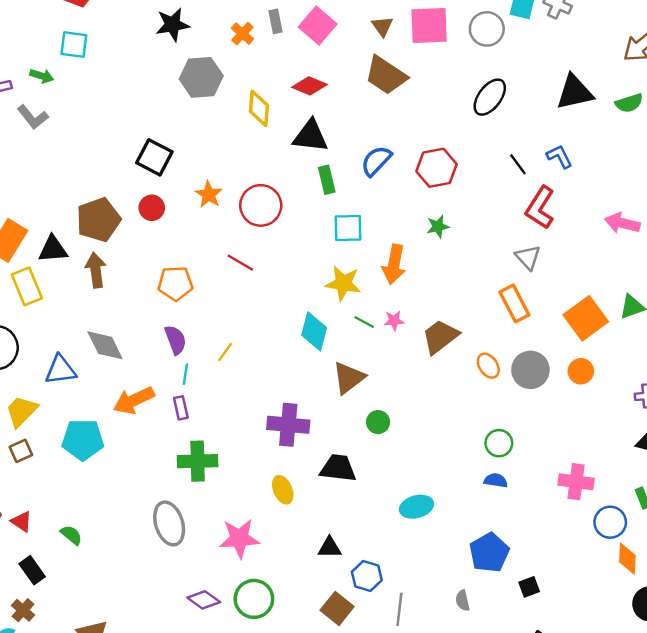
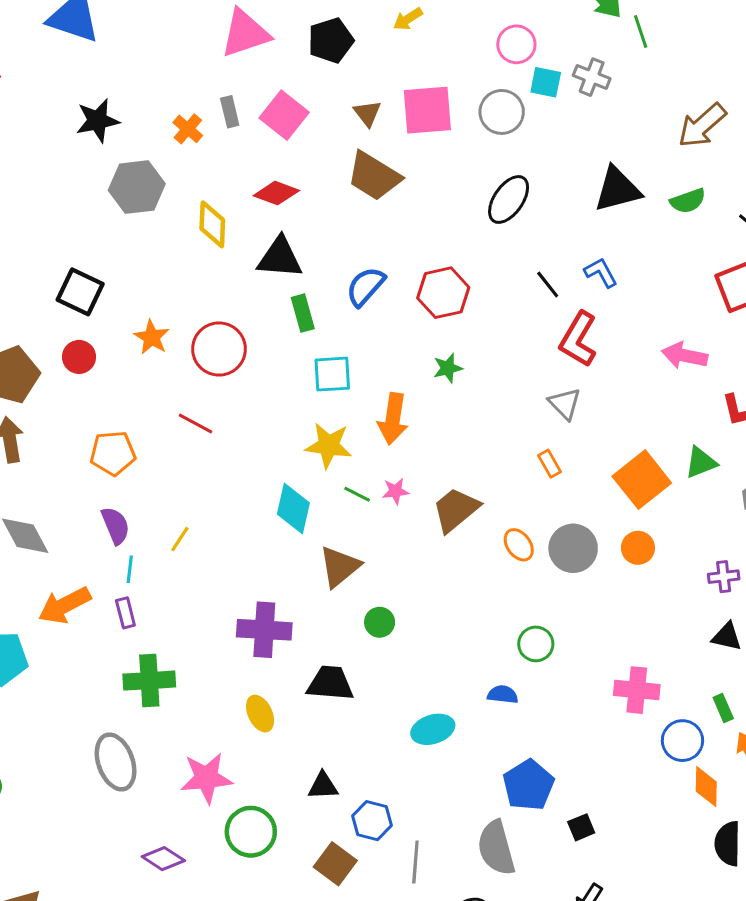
orange rectangle: (514, 303) -> (549, 464), size x0.6
blue semicircle: (496, 480) -> (503, 694), moved
green circle: (254, 599) -> (251, 832), moved
gray semicircle: (463, 601) -> (496, 848), size x2.0

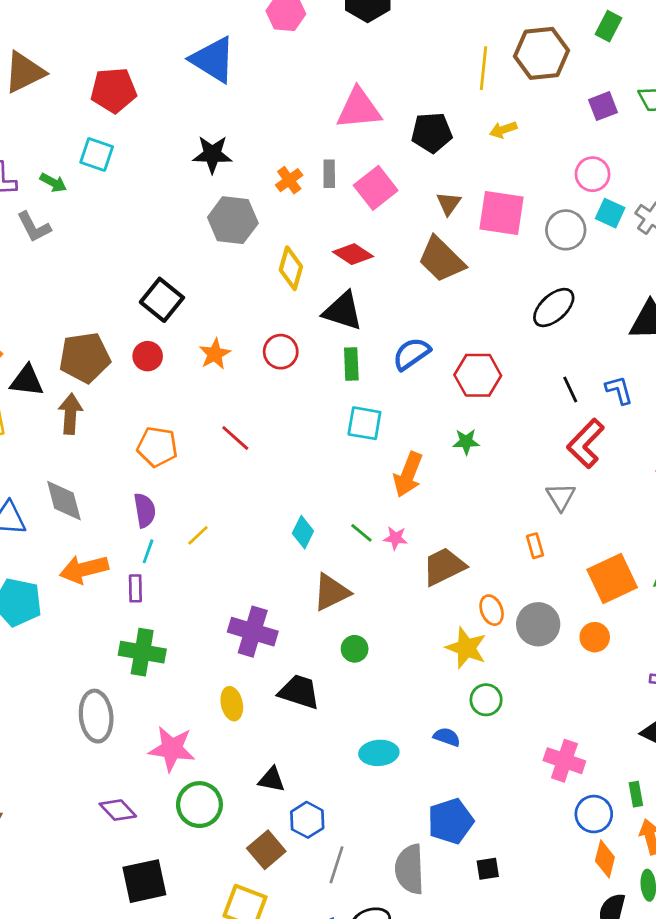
red circle: (219, 349) -> (281, 352), moved, size x0.7
yellow star: (329, 445) -> (466, 648), moved
cyan diamond: (293, 508) -> (303, 532), size x0.7

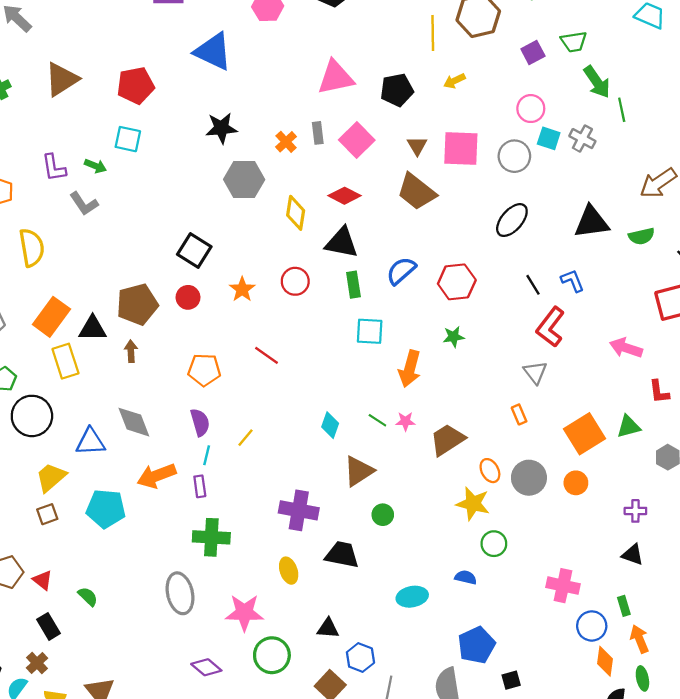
brown arrow: (70, 414) -> (131, 351), size x0.7

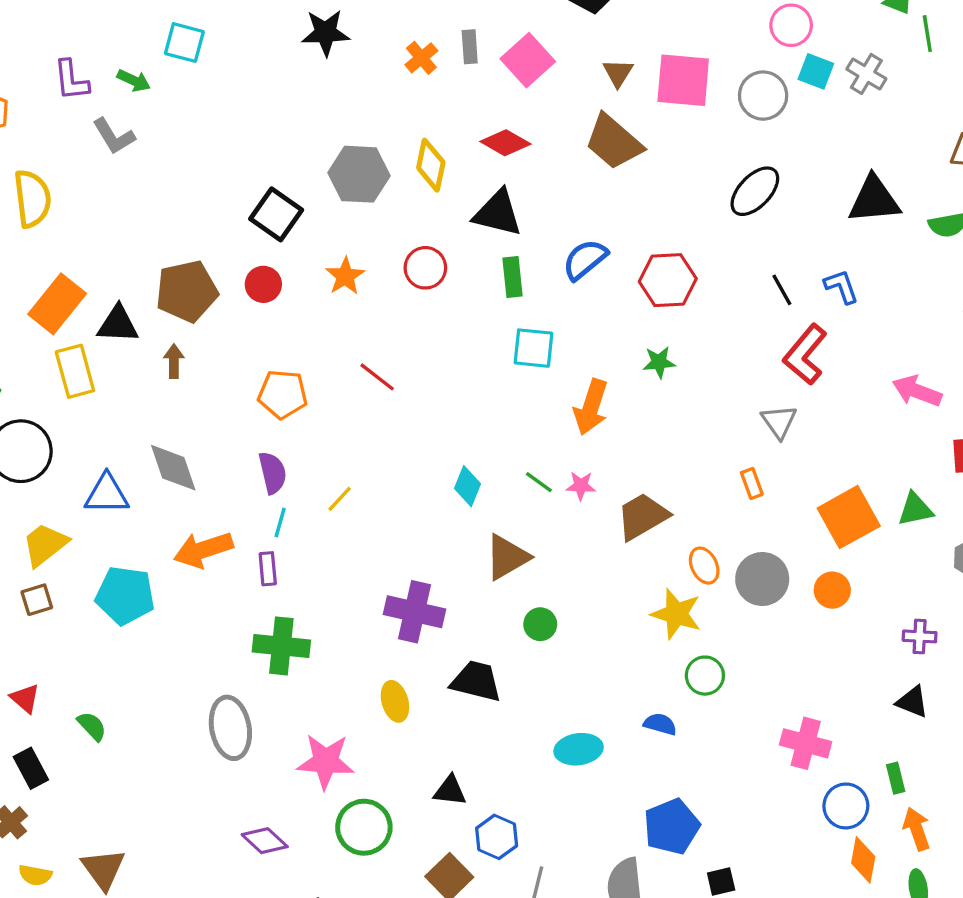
gray hexagon: (244, 179) -> (359, 174), moved

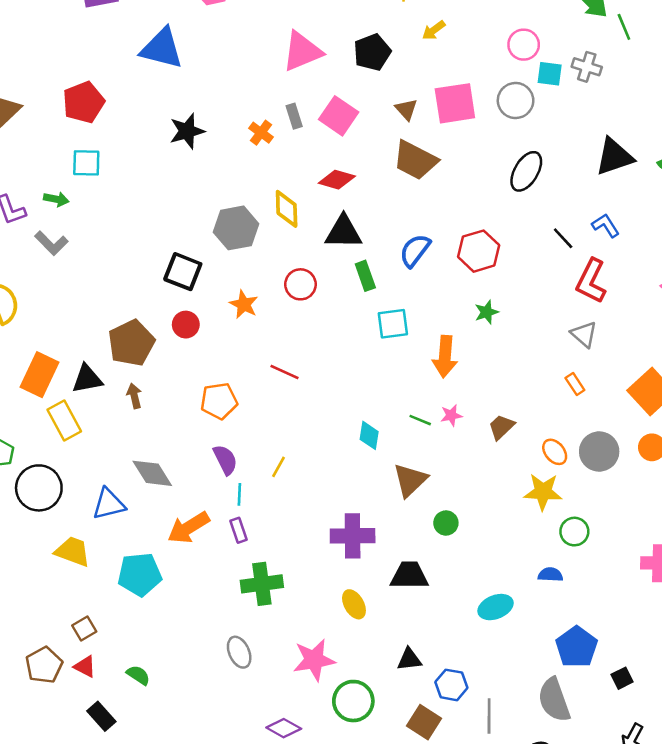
brown trapezoid: (642, 516) -> (501, 427), size x0.7
yellow trapezoid: (45, 545) -> (73, 551), turned 72
brown square: (37, 600) -> (84, 629), moved
gray ellipse: (230, 728) -> (239, 652), size x0.7

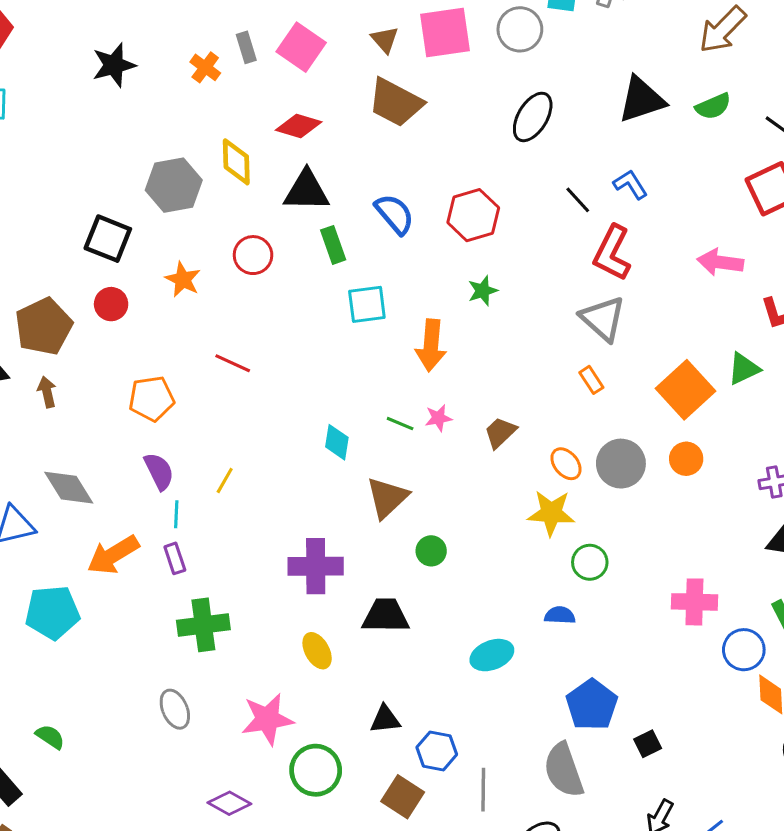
blue semicircle: (415, 250) -> (395, 214), turned 102
gray triangle: (584, 334) -> (603, 319), size x1.4

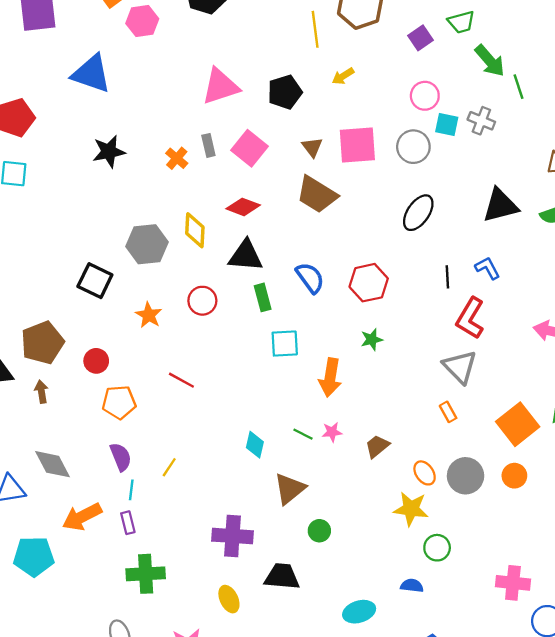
black line: (578, 200) -> (447, 277), turned 35
red circle: (111, 304) -> (96, 361), moved

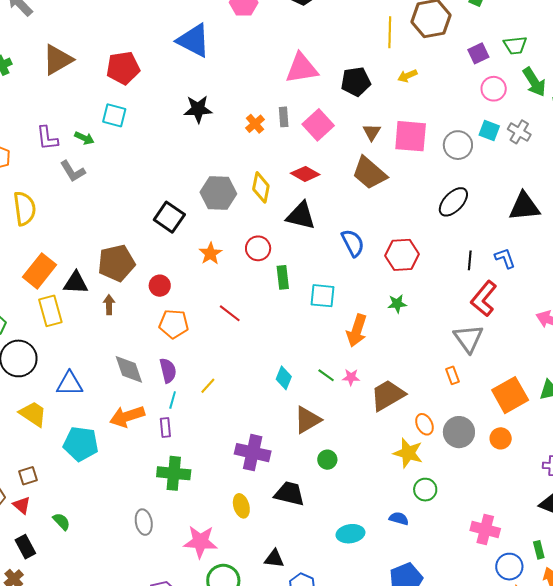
pink circle: (425, 96) -> (494, 89), moved
green rectangle: (263, 297) -> (283, 277), moved
brown trapezoid: (377, 446) -> (388, 395), size x1.6
gray diamond: (53, 464) -> (129, 369), moved

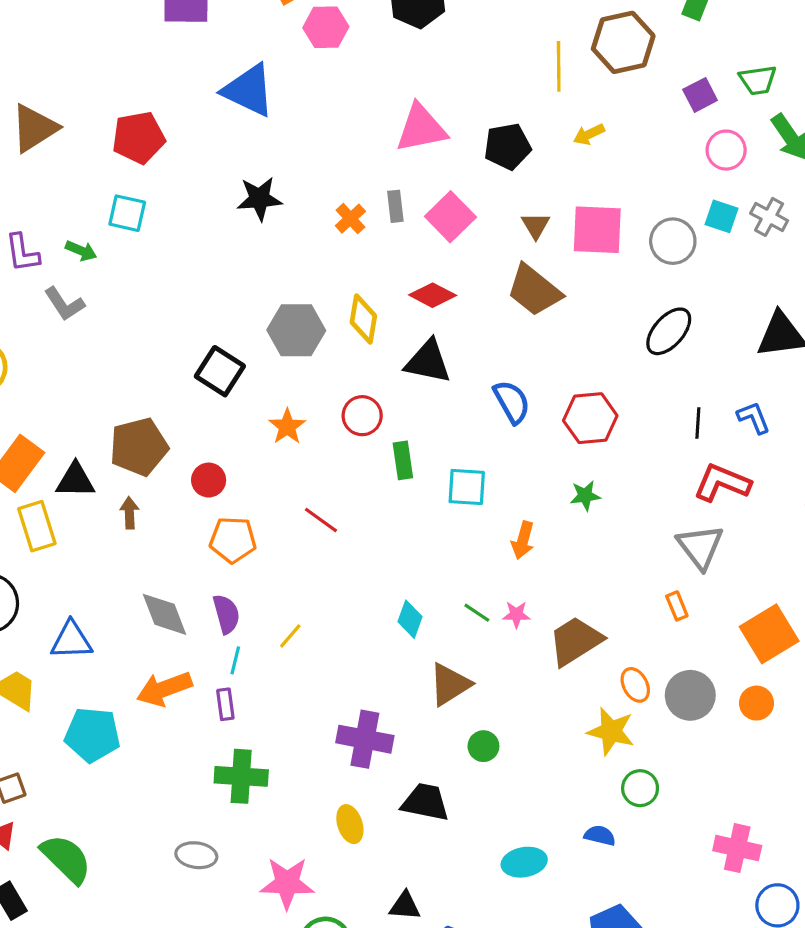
red L-shape: (484, 299) -> (722, 483), turned 75
orange arrow: (357, 331) -> (523, 540), size x0.7
green semicircle: (62, 521) -> (66, 859), size x1.8
gray ellipse: (144, 522) -> (196, 855), turned -70

